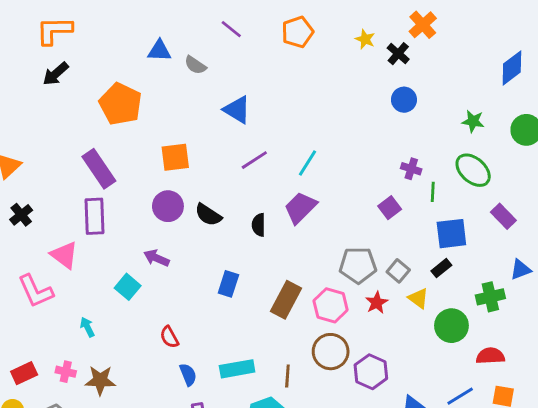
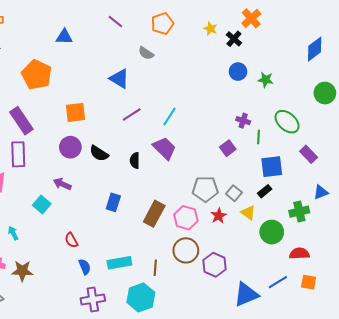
gray semicircle: (195, 65) -> (146, 53), moved
green star: (473, 121) -> (266, 80), moved
purple trapezoid: (300, 208) -> (164, 148), turned 90

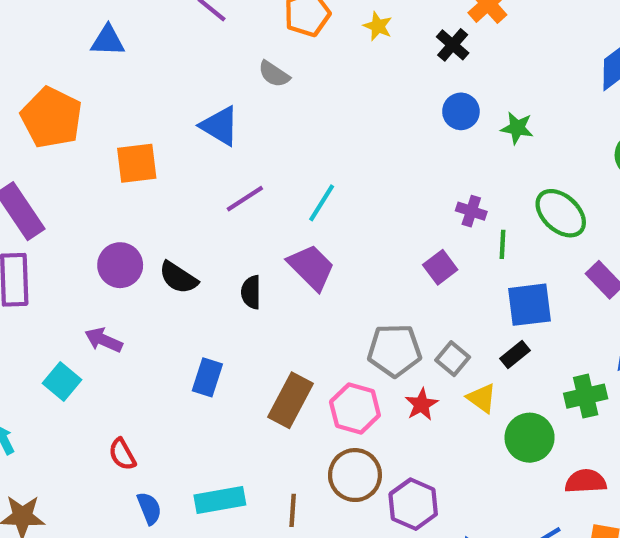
yellow star: (210, 29) -> (378, 26), moved
orange square: (75, 112) -> (137, 163), moved

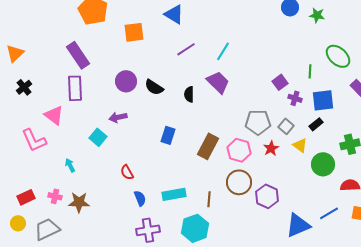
purple cross: (471, 211) -> (295, 98), moved
purple arrow: (104, 340) -> (118, 117), turned -36

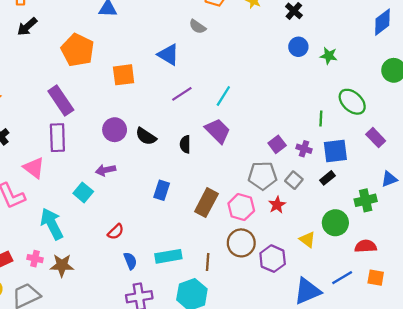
purple square: (280, 82) -> (277, 144), moved
yellow triangle: (300, 145) -> (307, 240), moved
cyan arrow: (70, 165) -> (52, 224), size x2.0
red semicircle: (127, 172) -> (116, 232), turned -105

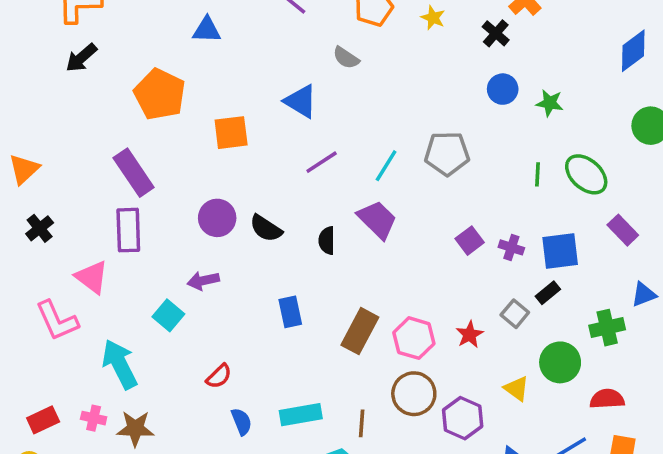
green line: (321, 118) -> (537, 174), moved
gray pentagon: (263, 176) -> (447, 153), moved
gray square: (294, 180) -> (515, 314), moved
blue rectangle: (162, 190) -> (290, 312), turned -30

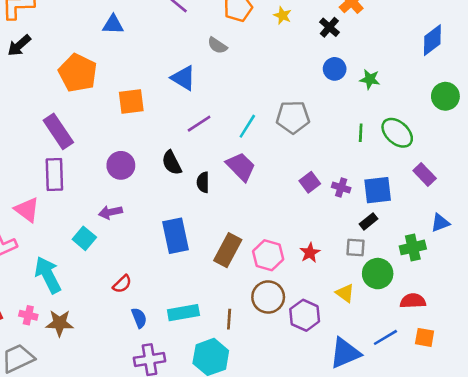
black semicircle: (266, 228) -> (172, 163), moved, turned 30
blue rectangle: (290, 312) -> (176, 236), size x1.5
gray square: (515, 314) -> (355, 247), moved, turned -36

